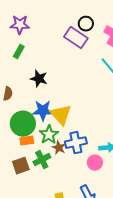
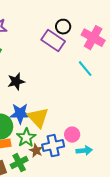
black star: (39, 79) -> (16, 82), turned -30
pink circle: (95, 163) -> (72, 135), moved

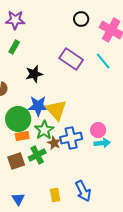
purple rectangle: (53, 41) -> (71, 59), moved
pink circle: (72, 135) -> (98, 130), moved

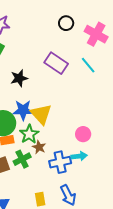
blue cross: (71, 138) -> (60, 162), moved
cyan arrow: (102, 143) -> (79, 156), moved

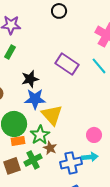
black circle: (66, 23) -> (59, 11), moved
blue star: (23, 110) -> (35, 99), moved

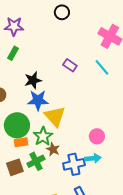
purple rectangle: (67, 64) -> (70, 65), size x0.6

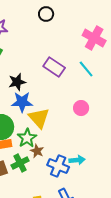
purple rectangle: (70, 65) -> (54, 67), size x1.5
pink circle: (97, 136) -> (81, 108), moved
blue cross: (74, 164) -> (58, 166), turned 35

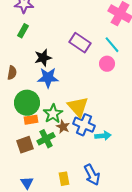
pink circle: (81, 108) -> (107, 64), moved
yellow triangle: (39, 118) -> (78, 107), moved
blue cross: (58, 166) -> (84, 125), moved

